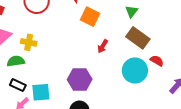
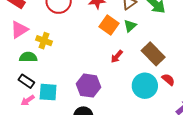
green triangle: (132, 11) -> (130, 26), moved

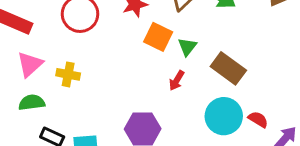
green triangle: (130, 26) -> (187, 47), moved
green semicircle: (28, 57) -> (32, 102), moved
red semicircle: (168, 80) -> (258, 119), moved

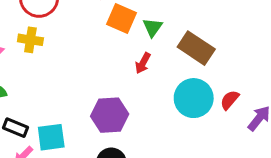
yellow cross: (68, 74) -> (30, 40), moved
red semicircle: (258, 119) -> (230, 100), turned -78

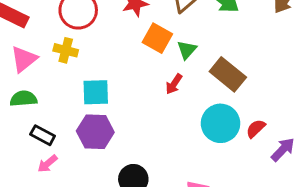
purple hexagon: (110, 115) -> (95, 132), moved
cyan square: (51, 137) -> (96, 92), moved

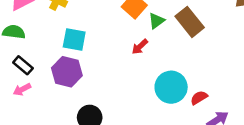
brown rectangle: (228, 74) -> (190, 22), moved

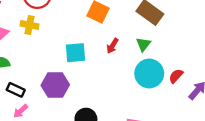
green triangle: (156, 21) -> (143, 44), moved
cyan square: (74, 40) -> (75, 53), moved

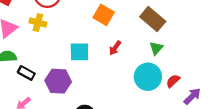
green triangle: (143, 44) -> (156, 48), moved
black rectangle: (16, 90) -> (26, 73), moved

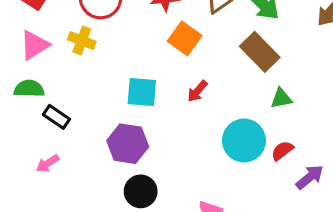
green triangle: (156, 48) -> (281, 98), moved, turned 32
purple hexagon: (58, 81) -> (128, 144), moved

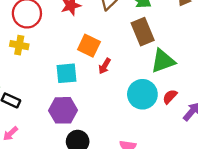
orange square: (185, 38) -> (89, 46), moved
brown rectangle: (260, 52) -> (143, 32), turned 32
green triangle: (281, 98) -> (163, 61), size x1.6

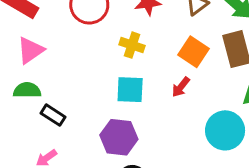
yellow cross: (19, 45) -> (132, 45), moved
orange square: (89, 46) -> (193, 52), moved

